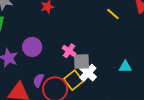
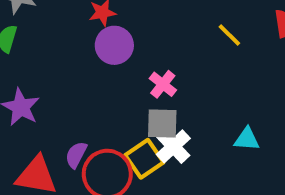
purple circle: (32, 47) -> (114, 45), moved
pink cross: (69, 51) -> (163, 84), moved

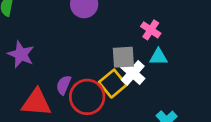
pink cross: (163, 84) -> (151, 30), moved
cyan triangle: (247, 139) -> (158, 57), moved

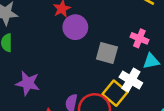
gray square: (123, 57) -> (107, 53), moved, turned 30

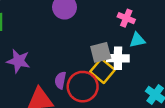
gray square: (107, 53) -> (101, 52), moved, turned -30
white cross: (131, 80) -> (118, 58), turned -30

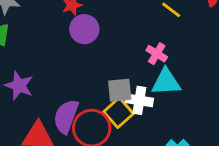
cyan triangle: (137, 40) -> (166, 82), size x1.5
purple semicircle: (60, 80) -> (66, 116), size x1.6

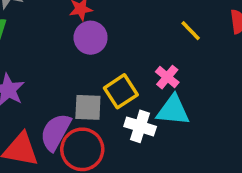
gray square: (120, 90) -> (88, 107), moved
yellow square: (119, 113) -> (121, 91), moved

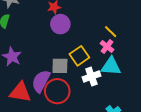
yellow line: (191, 31) -> (111, 32), moved
white cross: (140, 126) -> (91, 76), turned -36

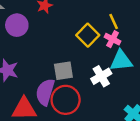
purple circle: (60, 24) -> (17, 25), moved
yellow line: (111, 32) -> (114, 22), turned 32
yellow square: (79, 56) -> (88, 35), moved

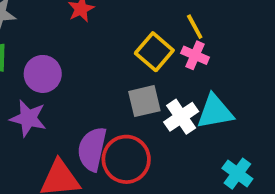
purple circle: (17, 25) -> (43, 74), moved
cyan triangle: (121, 61) -> (215, 112), moved
gray square: (63, 71) -> (144, 101), moved

